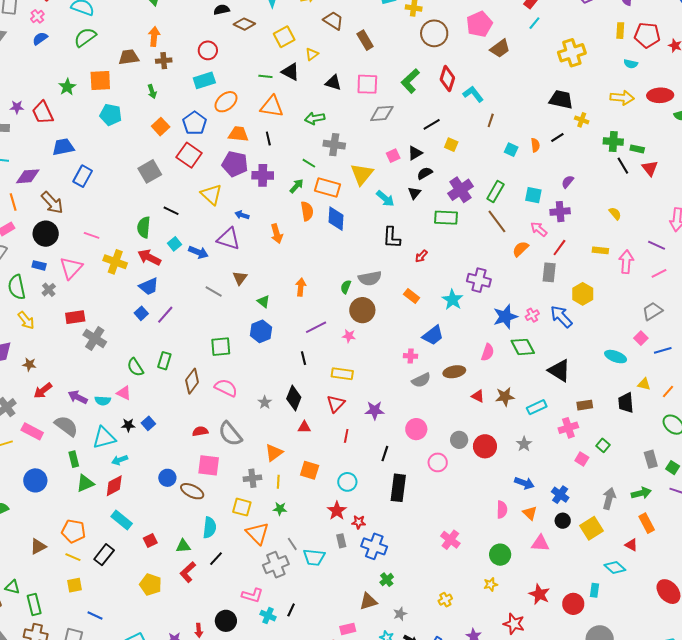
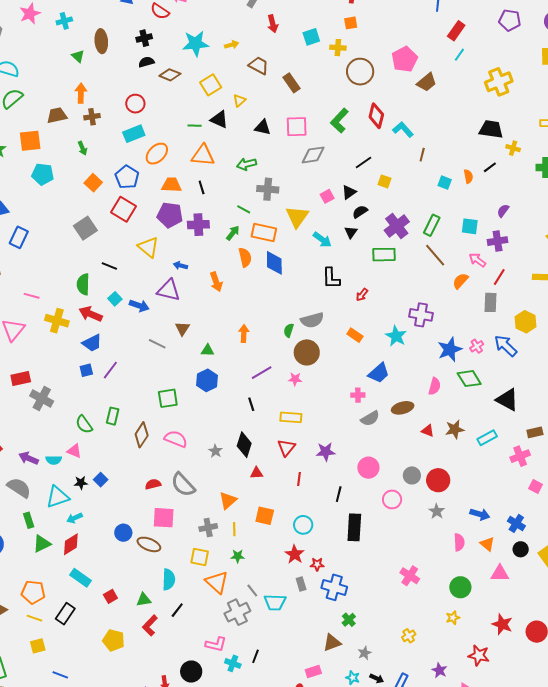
green triangle: (263, 301) -> (208, 350), turned -32
blue square: (141, 313) -> (86, 370), turned 32
gray star: (524, 444) -> (437, 511), moved

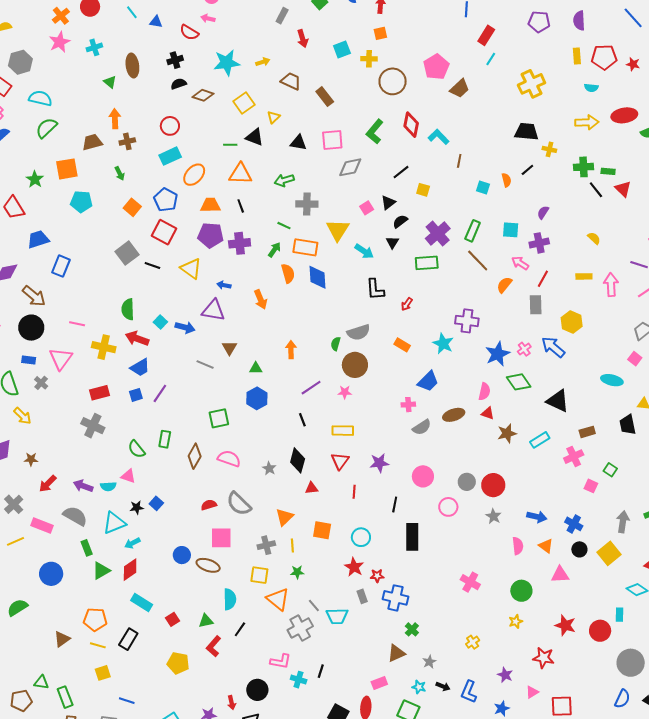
black line: (109, 266) -> (152, 266), moved
red rectangle: (21, 378) -> (99, 393), moved
red triangle: (428, 431) -> (488, 413), moved

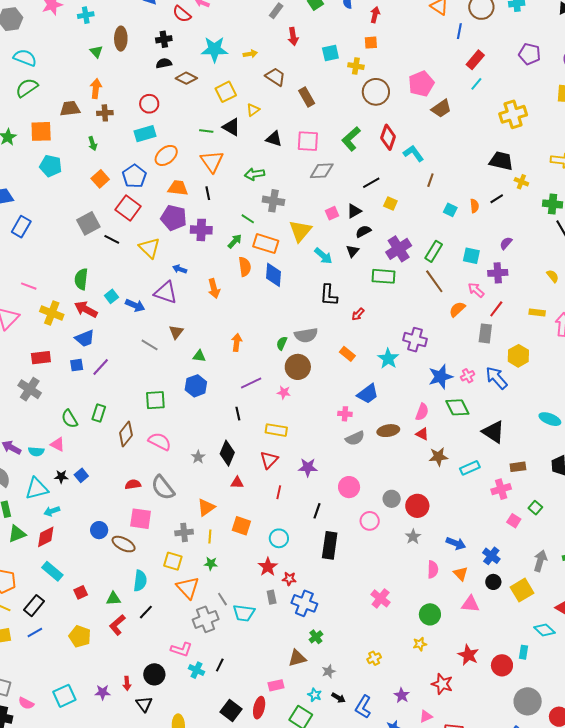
orange triangle: (240, 174) -> (212, 161), turned 45
blue line: (127, 701) -> (35, 633), moved, turned -56

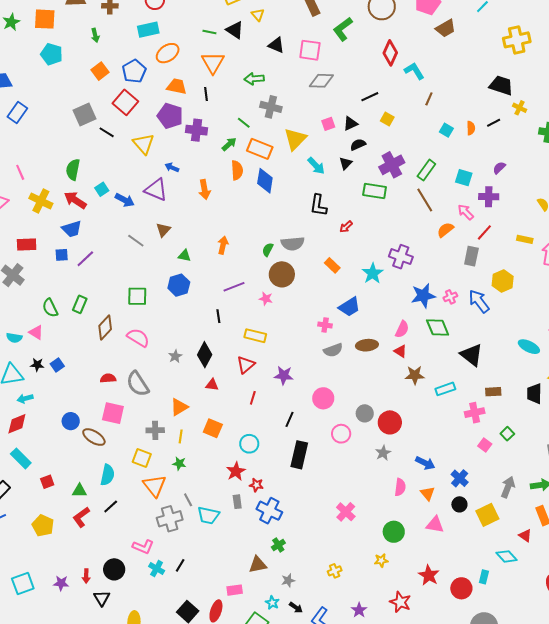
yellow triangle: (253, 110) -> (258, 15), turned -40
green L-shape: (351, 139) -> (343, 29), moved
pink line: (29, 286) -> (20, 172), turned 42

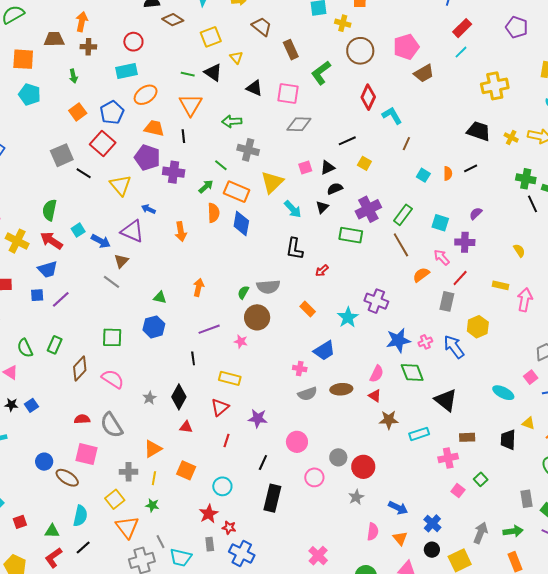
yellow cross: (520, 108) -> (511, 137), moved
brown triangle: (163, 230) -> (121, 261), moved
yellow square: (142, 458) -> (115, 499), turned 30

